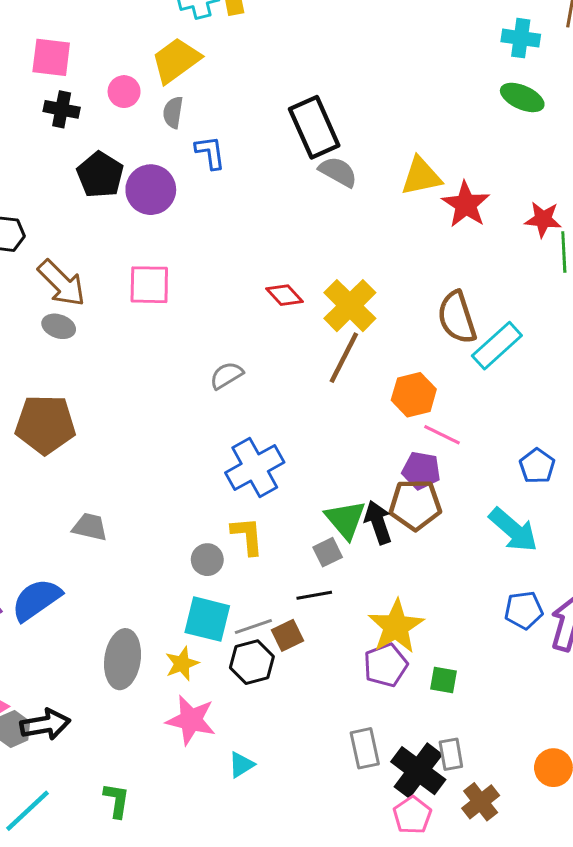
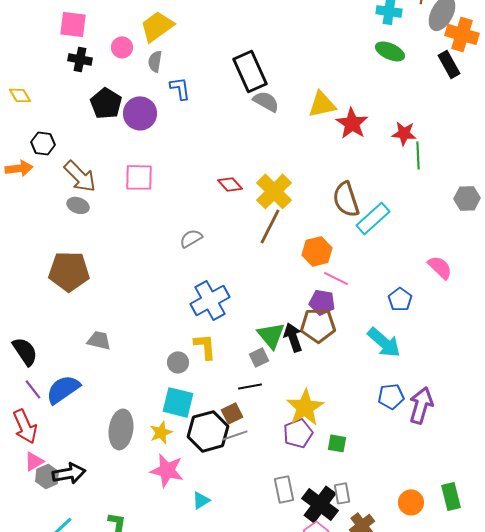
gray line: (253, 626) -> (235, 435), moved
black hexagon: (252, 662) -> (208, 431), size x1.4

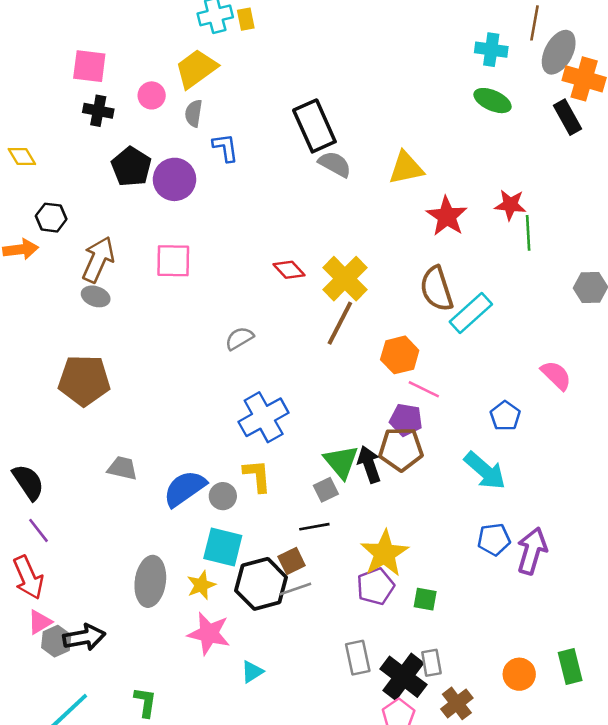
red star: (352, 123) -> (447, 216), moved
brown arrow: (80, 176) -> (98, 260), turned -111
blue semicircle: (63, 389) -> (185, 488), moved

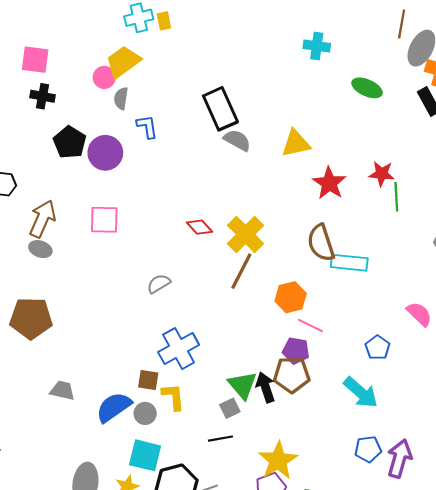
cyan cross: (491, 50) -> (317, 46), moved
pink circle: (152, 95) -> (104, 77), moved
cyan rectangle: (471, 313) -> (349, 263), turned 48
brown square: (292, 561) -> (148, 380), moved, turned 35

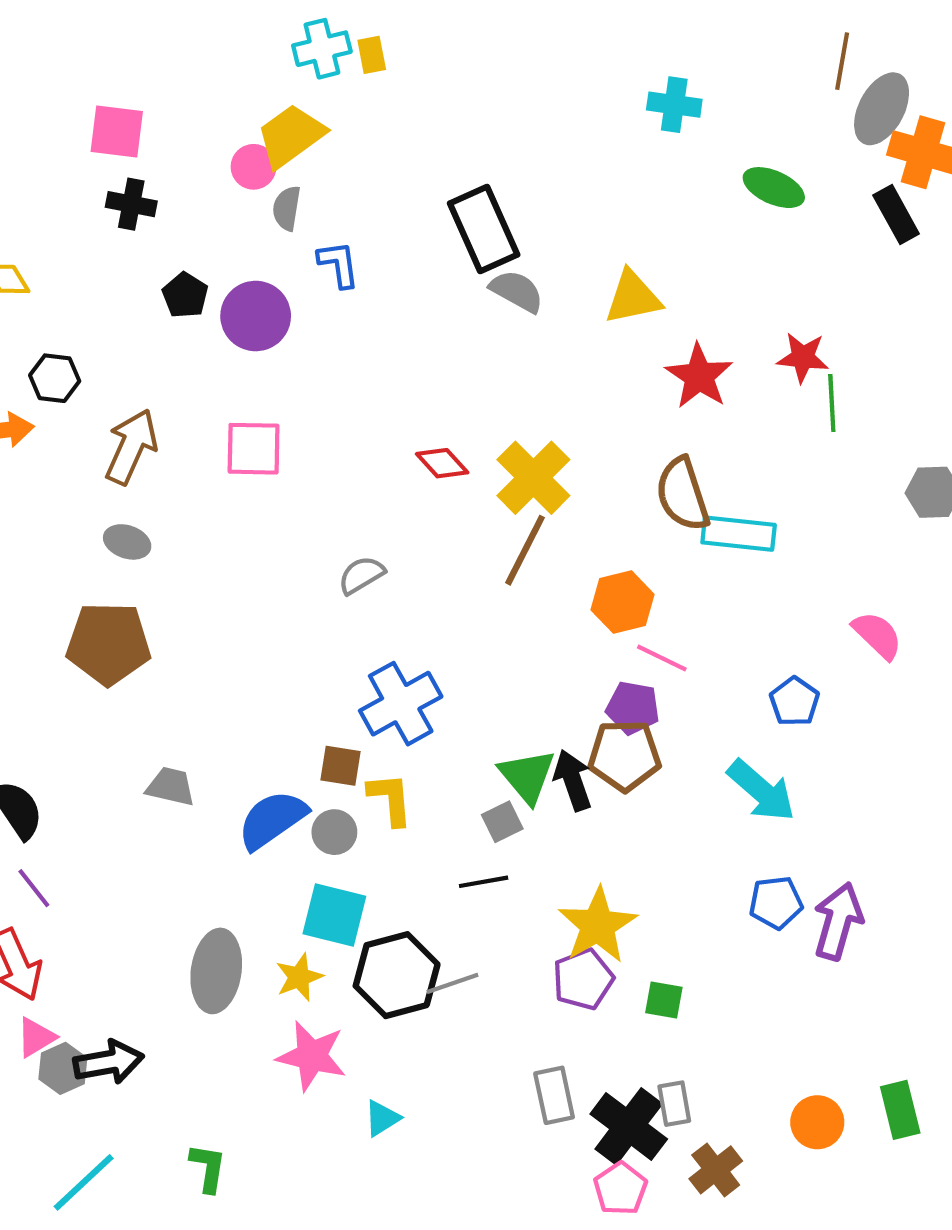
black pentagon: (70, 142) -> (185, 295), size x0.7
gray ellipse: (40, 249) -> (127, 542), moved

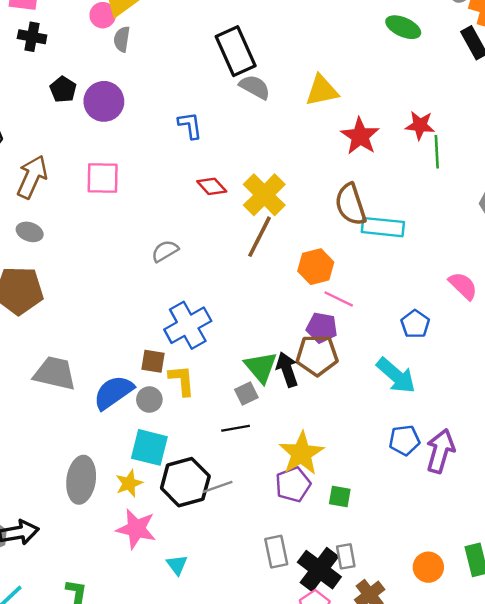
blue L-shape: (339, 264) -> (190, 125), moved
gray trapezoid: (171, 787) -> (55, 373), size x1.5
cyan triangle: (382, 1118) -> (177, 565), turned -35

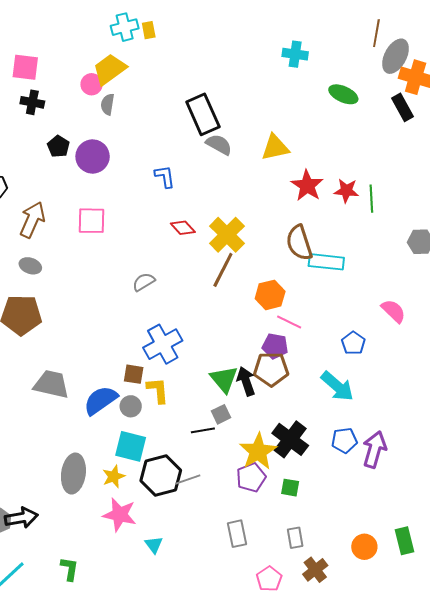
red star: (420, 125) -> (346, 191), moved
gray square: (246, 394) -> (221, 414), moved
black cross: (319, 570) -> (290, 439), moved

